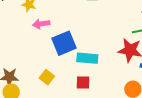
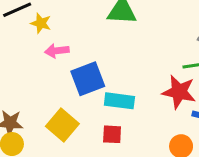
yellow square: (47, 77) -> (62, 125), size x1.5

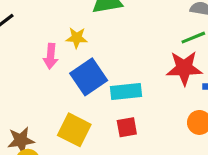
yellow star: (41, 23) -> (77, 38), moved
pink arrow: (57, 51) -> (51, 56), turned -65

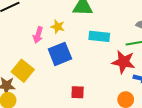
cyan rectangle: (126, 92) -> (99, 36), moved
yellow square: (74, 130) -> (23, 71), moved

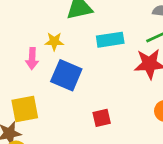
blue square: (60, 54) -> (66, 75), turned -30
yellow square: (23, 71) -> (25, 109), turned -35

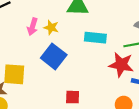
pink arrow: (32, 59) -> (33, 27), moved

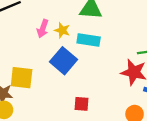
cyan rectangle: (95, 38) -> (89, 40), moved

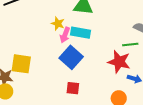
pink arrow: (43, 29) -> (65, 35), moved
blue square: (63, 61) -> (71, 57), moved

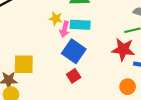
red square: (73, 88) -> (74, 76), moved, turned -32

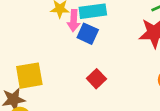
blue square: (74, 51) -> (88, 34), moved, size x0.7

